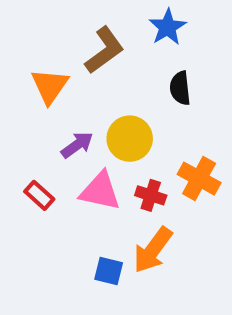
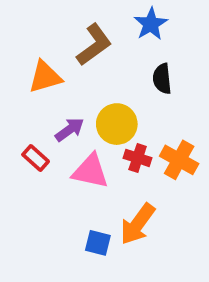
orange triangle: (50, 86) -> (45, 77), turned 39
red rectangle: (39, 195) -> (36, 158), moved
red cross: (151, 195) -> (138, 158), moved

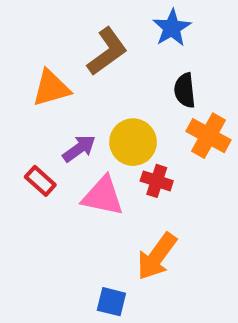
orange cross: (179, 160) -> (209, 136), moved
blue square: (98, 243) -> (111, 302), moved

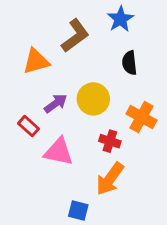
orange cross: (209, 136) -> (142, 117), moved
red cross: (157, 181) -> (110, 141), moved
pink triangle: (103, 196) -> (59, 152), moved

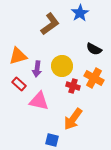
orange triangle: (36, 61) -> (18, 56), moved
black semicircle: (129, 63) -> (94, 49), moved, turned -56
purple arrow: (56, 103) -> (37, 69), turned 133
red cross: (110, 141) -> (73, 86), moved

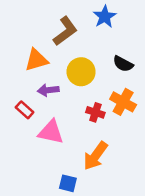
orange triangle: (18, 56) -> (36, 60), moved
yellow circle: (62, 66) -> (81, 72), moved
purple arrow: (37, 69) -> (48, 90), turned 77

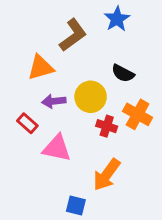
black semicircle: (123, 64) -> (123, 73), moved
yellow circle: (81, 72) -> (91, 97), moved

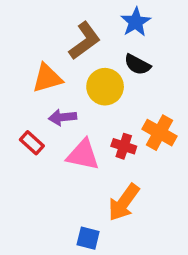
black semicircle: (123, 73) -> (137, 65), moved
yellow circle: (91, 97) -> (105, 87), moved
pink triangle: (57, 148) -> (83, 155), moved

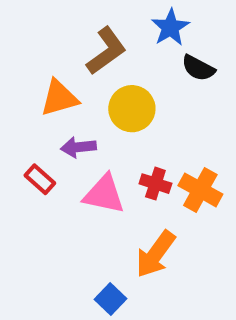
black semicircle: (137, 65) -> (198, 68), moved
orange cross: (160, 133) -> (200, 190), moved
blue square: (88, 238) -> (111, 299), turned 30

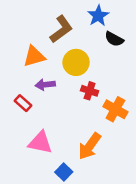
red cross: (155, 184) -> (90, 91), moved
pink triangle: (104, 194) -> (40, 142), moved

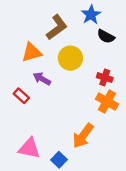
purple arrow: (45, 85) -> (42, 79), turned 36
red cross: (90, 91) -> (105, 78), moved
pink triangle: (40, 142) -> (29, 148), moved

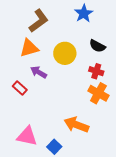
brown L-shape: (57, 27) -> (39, 21), moved
black semicircle: (106, 36) -> (97, 46), moved
orange arrow: (83, 136) -> (76, 125), turned 75

